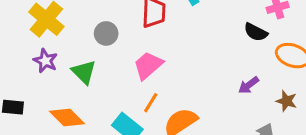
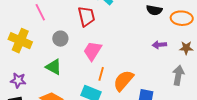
purple star: (45, 61) -> (18, 80), moved
purple arrow: (249, 85) -> (159, 45), turned 48

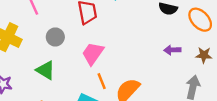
orange ellipse: (182, 18) -> (200, 20), turned 40
orange line: (101, 74) -> (102, 81), turned -40

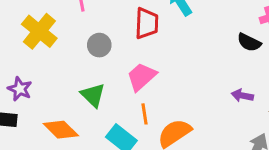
green triangle: (46, 70) -> (93, 95), moved

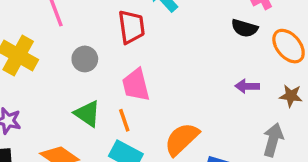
pink trapezoid: (141, 77) -> (136, 85), turned -52
orange line: (144, 114) -> (124, 120), moved

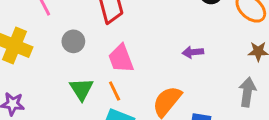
purple arrow: (247, 86) -> (193, 52), moved
green triangle: (87, 114) -> (82, 89), turned 30

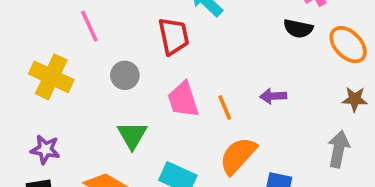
orange line: (115, 91) -> (225, 108), moved

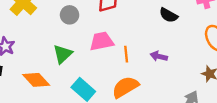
black semicircle: (298, 28) -> (168, 15), moved
pink trapezoid: (183, 100) -> (102, 41), turned 80

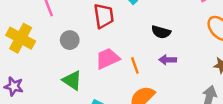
black semicircle: (168, 15) -> (161, 32), moved
green triangle: (63, 54) -> (72, 80), turned -30

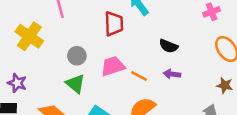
gray circle: (70, 40) -> (77, 56), moved
orange line: (135, 65) -> (139, 76), turned -49

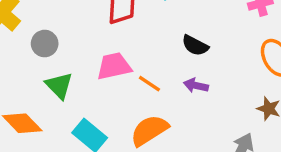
gray circle: (77, 56) -> (45, 44), moved

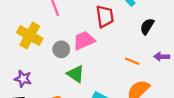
black semicircle: (195, 45) -> (147, 26), moved, turned 105
pink trapezoid: (114, 66) -> (84, 41), moved

